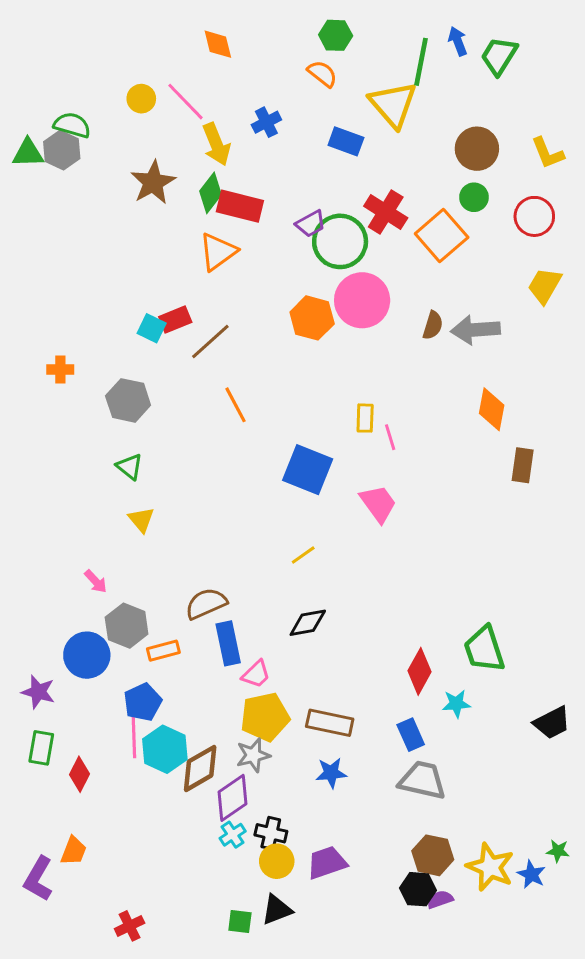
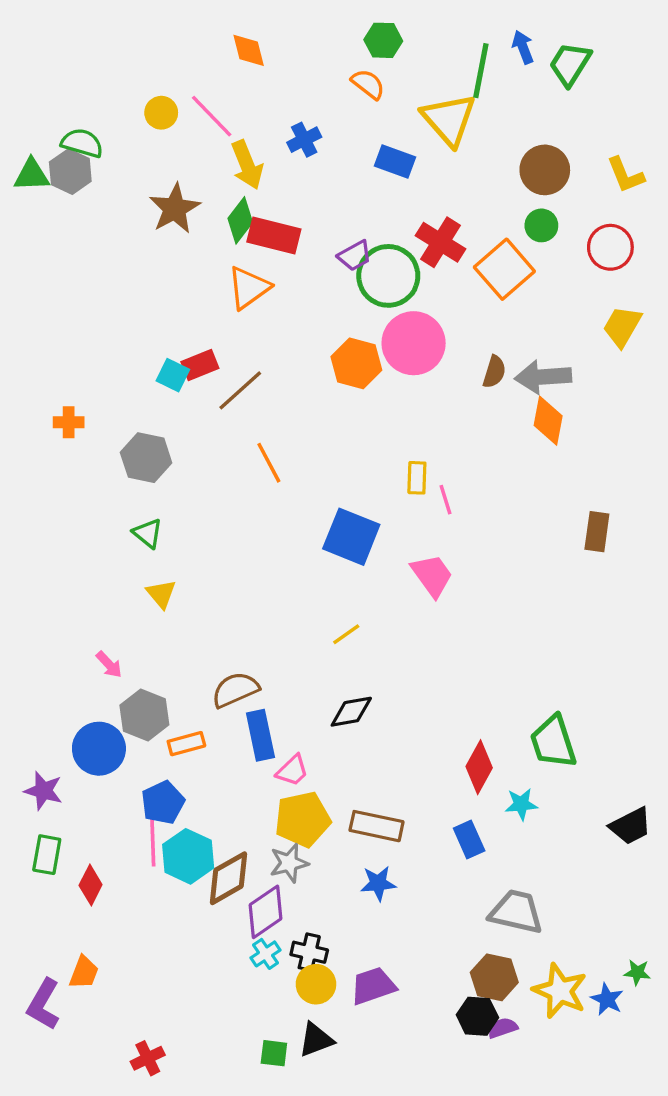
orange diamond: (492, 409) -> (548, 421), moved
gray trapezoid: (422, 780) -> (516, 912), moved

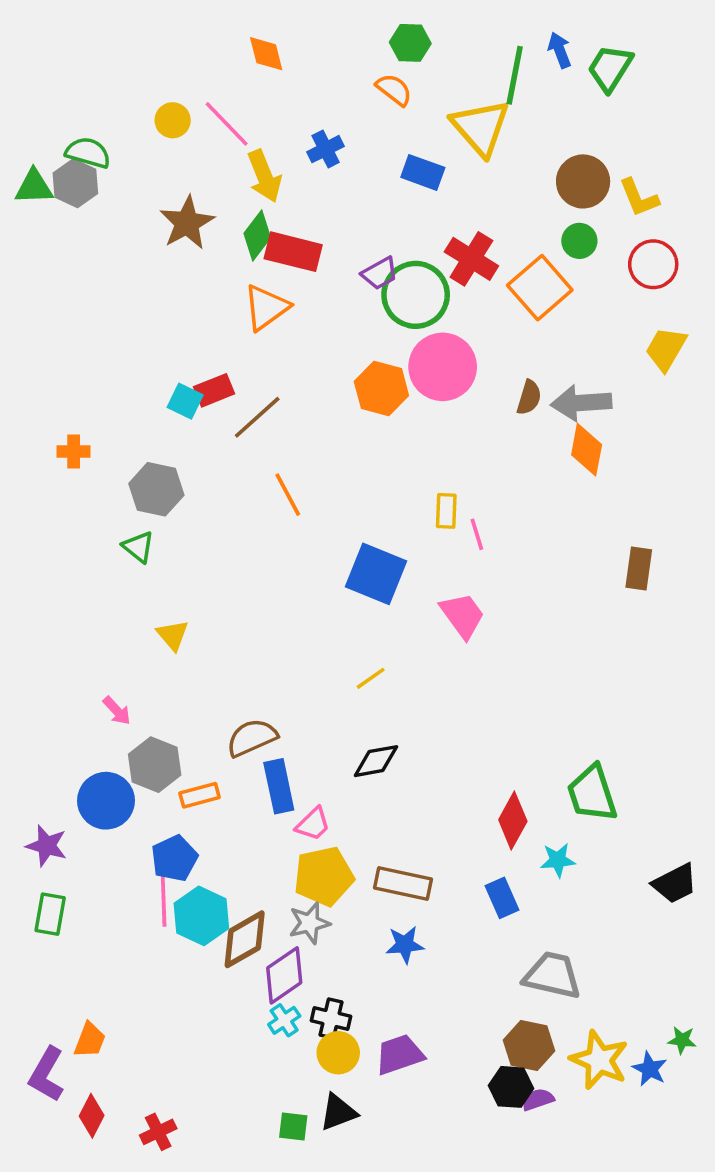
yellow L-shape: (626, 175) -> (639, 198), moved
green triangle: (148, 533) -> (138, 547), moved
red diamond: (91, 885) -> (92, 1116), moved

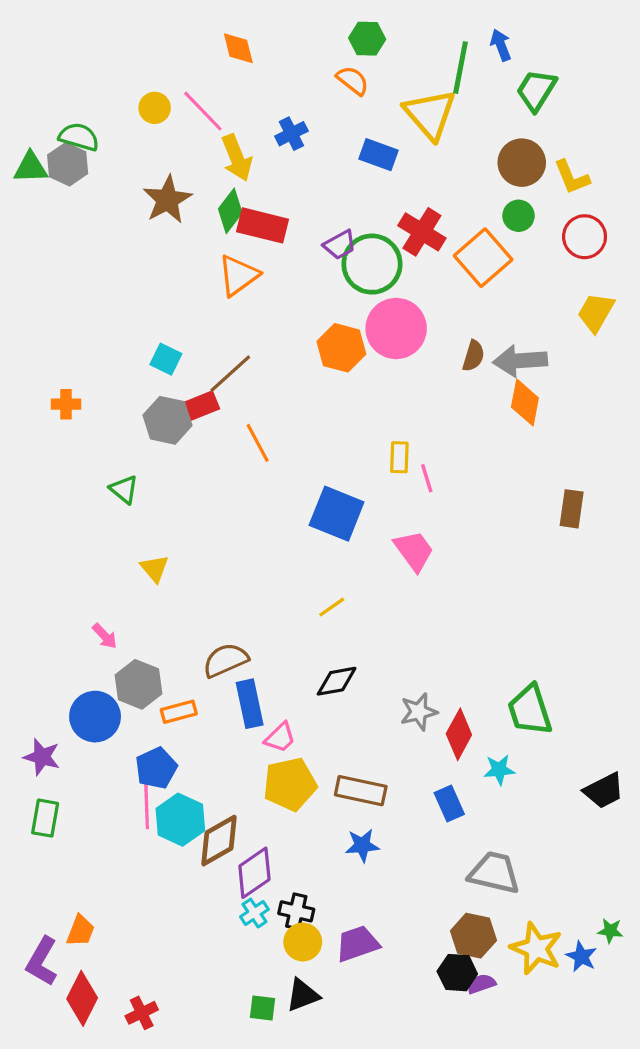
green trapezoid: (610, 68) -> (536, 90), moved
red rectangle: (214, 390) -> (201, 406), moved
gray hexagon: (156, 489) -> (167, 420), moved
gray star: (309, 923) -> (419, 712), moved
red diamond: (92, 1116) -> (82, 998), size x1.4

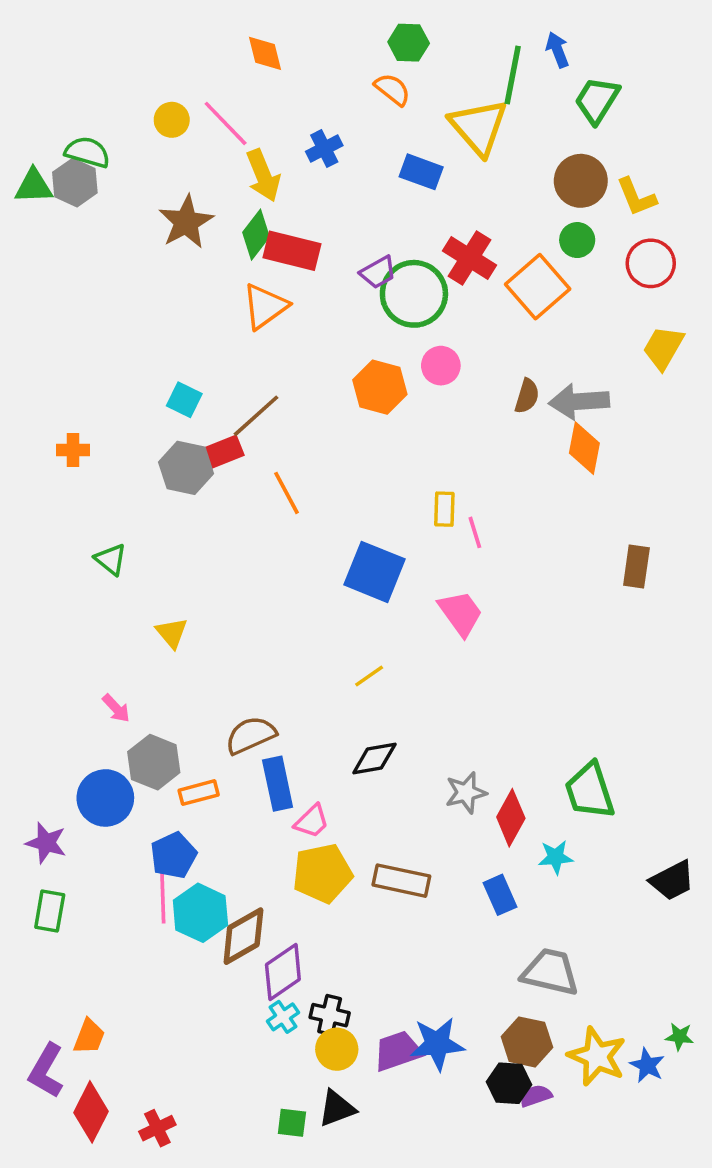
pink circle: (396, 328) -> (441, 366), size x0.6
green triangle: (124, 490) -> (111, 559), moved
blue star: (362, 845) -> (437, 1044), moved, size x1.4

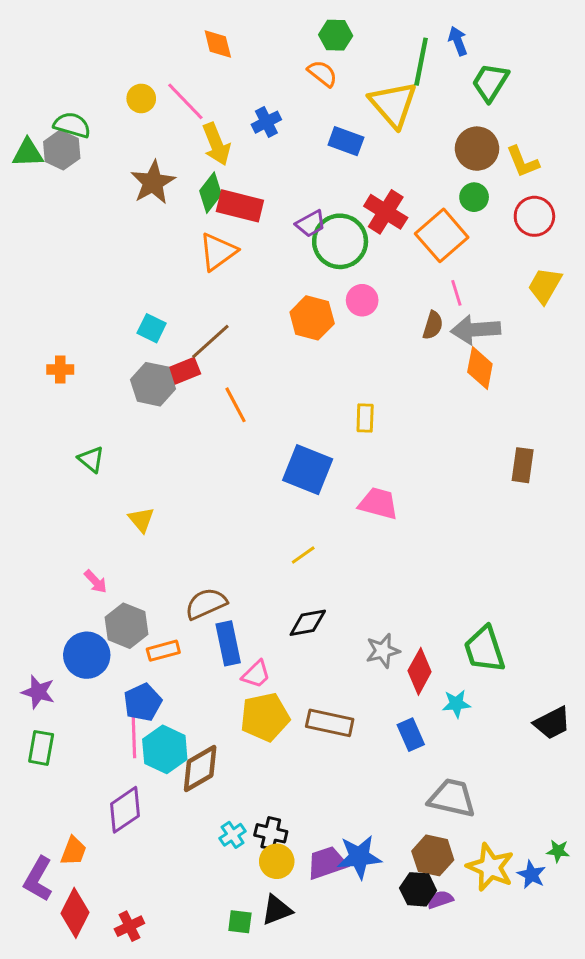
pink line: (475, 532) -> (456, 293), moved
pink trapezoid: (461, 613) -> (378, 503), turned -39
purple diamond: (283, 972) -> (125, 810), moved

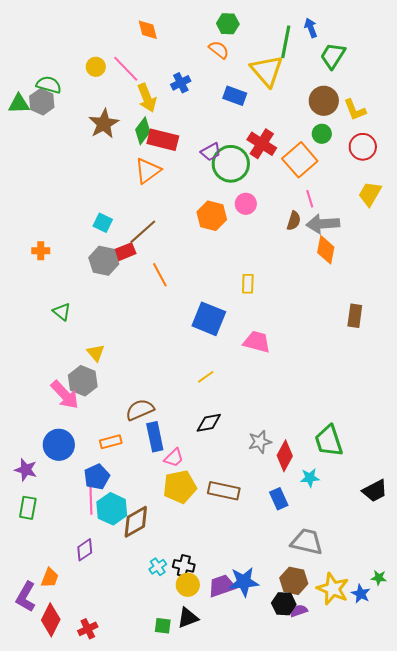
pink arrow: (96, 582) -> (65, 395), size x1.8
gray hexagon: (126, 626) -> (83, 381), moved
purple diamond: (125, 810) -> (85, 550), size x0.7

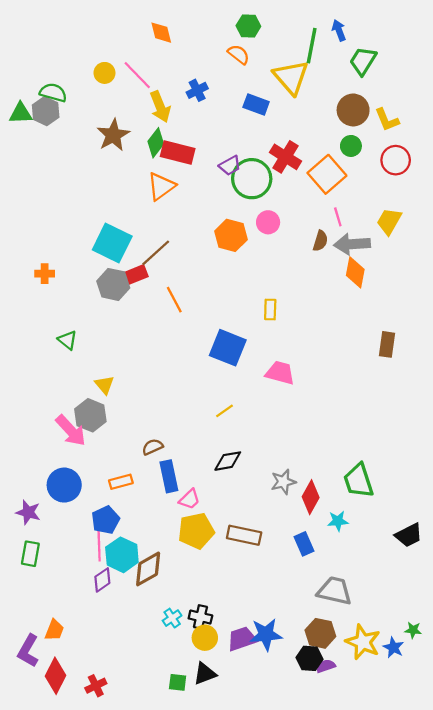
yellow trapezoid: (370, 194) -> (389, 221), moved
cyan square: (103, 223) -> (112, 243), size x1.8
brown semicircle: (140, 410) -> (152, 447), size x0.7
purple diamond: (85, 550) -> (102, 580), moved

